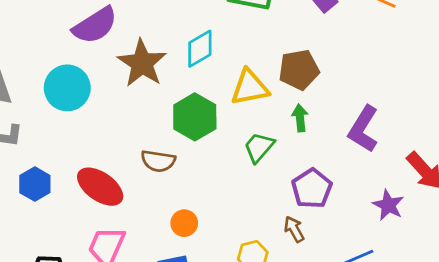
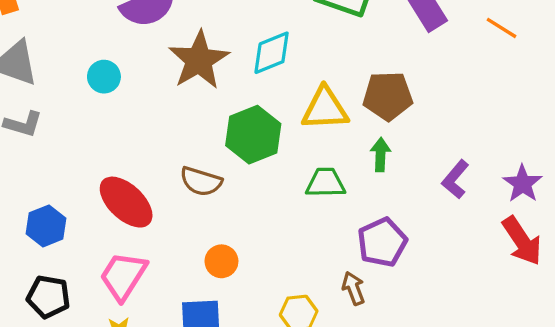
cyan circle: (67, 88) -> (104, 77), size x0.6
purple L-shape: (363, 129) -> (455, 179), size x0.7
green trapezoid: (259, 147) -> (326, 183), turned 40
blue hexagon: (35, 184) -> (46, 226), moved
purple star: (388, 205) -> (522, 184), moved

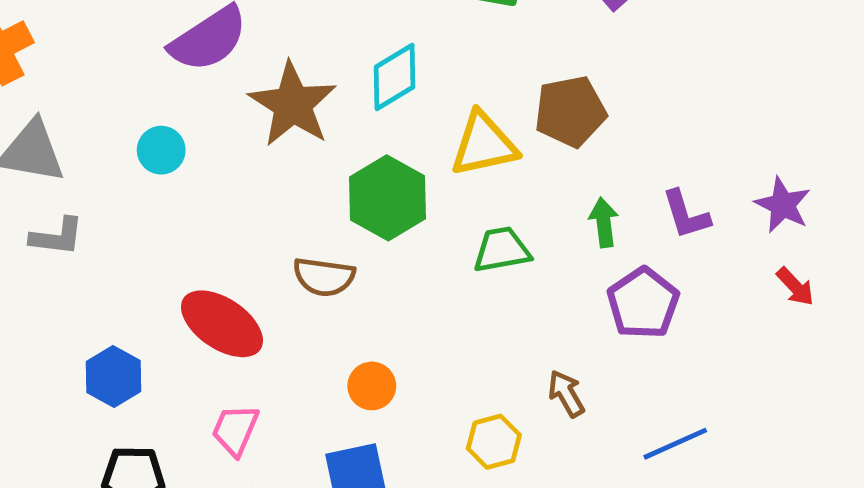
green arrow: (380, 155) -> (604, 222), moved
purple L-shape: (455, 179) -> (686, 215), turned -48
red arrow: (522, 241) -> (795, 287), size x0.6
purple pentagon: (382, 242) -> (643, 303), moved
pink trapezoid: (123, 276) -> (235, 430), size x0.7

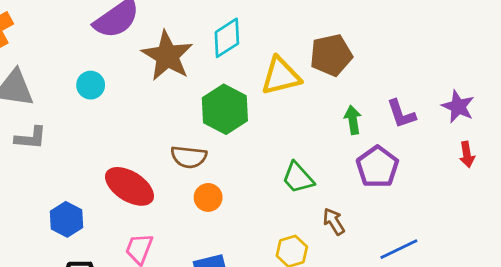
green trapezoid: (502, 250) -> (298, 178), moved, turned -120
red arrow: (795, 287) -> (467, 154), turned 35
orange circle: (372, 386) -> (208, 197), moved

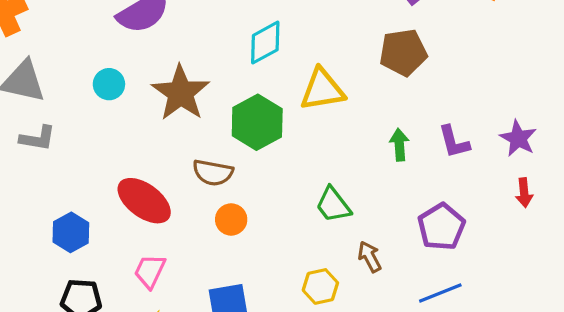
brown pentagon: (331, 55) -> (403, 52), moved
brown star: (167, 56) -> (181, 93), moved
purple pentagon: (377, 167) -> (441, 227), moved

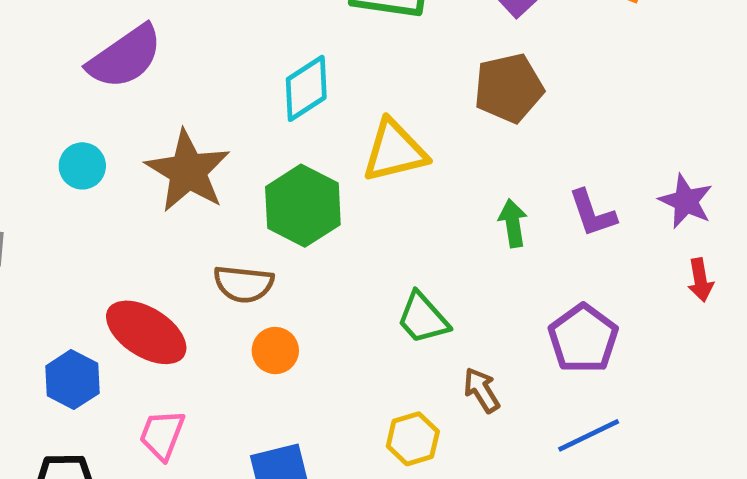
blue hexagon: (71, 232) -> (72, 380), moved

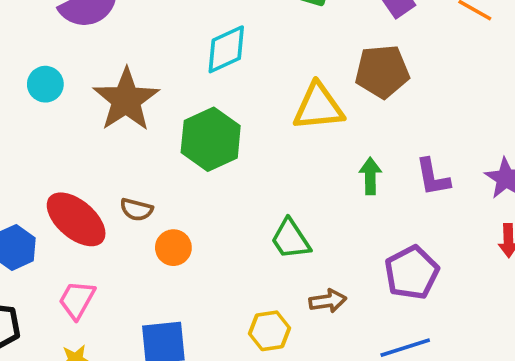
yellow triangle: (395, 151) -> (318, 107), moved
brown semicircle: (244, 284) -> (136, 210), moved, size x0.7
brown arrow: (482, 390) -> (328, 301), turned 105

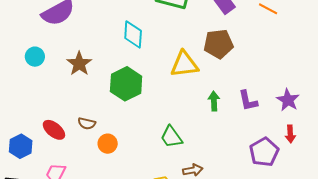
cyan diamond: (226, 49) -> (133, 34), turned -60
brown star: (126, 100) -> (79, 64), size x0.7
red ellipse: (76, 219) -> (54, 130), size x0.7
purple pentagon: (412, 273) -> (264, 152), moved

